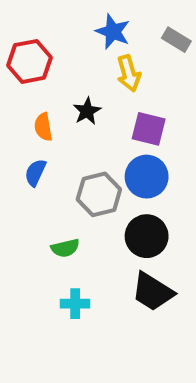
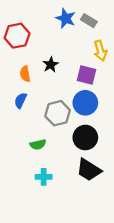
gray rectangle: (176, 40) -> (89, 21), moved
yellow arrow: (129, 73) -> (100, 51), moved

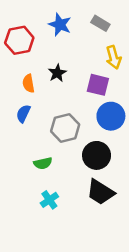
blue star: (66, 18) -> (60, 25), moved
blue circle: (85, 103) -> (111, 116), moved
cyan cross: (44, 177) -> (49, 200), turned -35

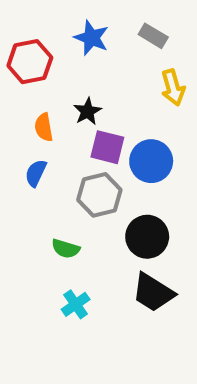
purple square: (98, 85) -> (107, 147), moved
blue circle: (111, 116) -> (151, 161), moved
green semicircle: (43, 163) -> (66, 249), turned 30

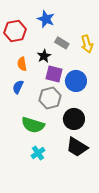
gray rectangle: (153, 36) -> (62, 43), moved
green semicircle: (66, 249) -> (33, 125), size x1.6

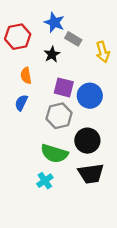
gray rectangle: (62, 43) -> (73, 39), moved
black star: (44, 56) -> (52, 54), moved
green semicircle: (33, 125) -> (54, 154), moved
black trapezoid: (77, 147) -> (91, 174), turned -40

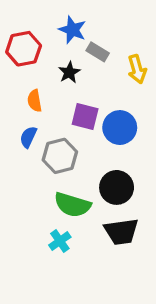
gray hexagon: (59, 116) -> (60, 156), moved

